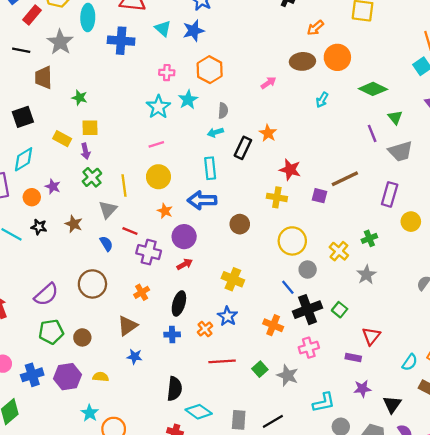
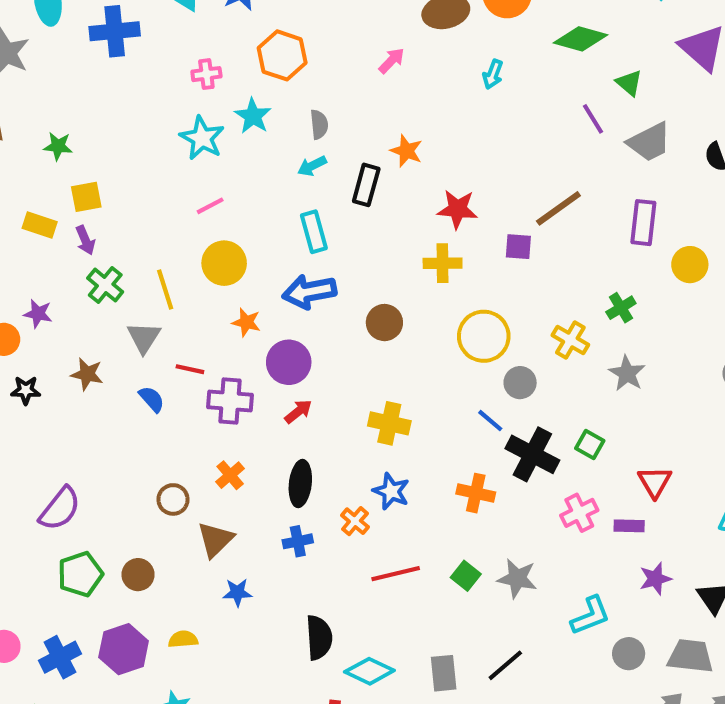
brown circle: (92, 284) -> (173, 499), moved, size x0.6
black cross: (307, 310) -> (532, 454), turned -32
pink cross: (309, 348) -> (579, 513), moved

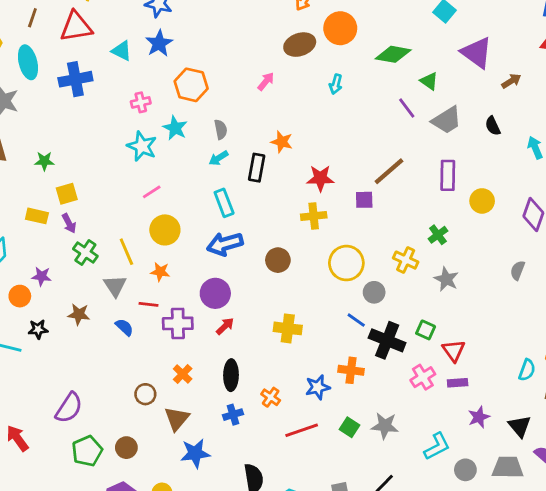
orange star: (246, 322) -> (160, 272), moved
red triangle: (655, 482) -> (454, 351), moved
blue star: (391, 491) -> (318, 387), moved, turned -30
blue star: (237, 592) -> (195, 453), size x1.5

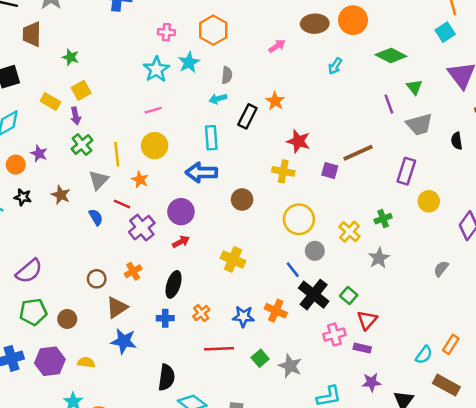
yellow square: (67, 194) -> (81, 90), turned -30
purple cross: (178, 323) -> (142, 228), turned 35

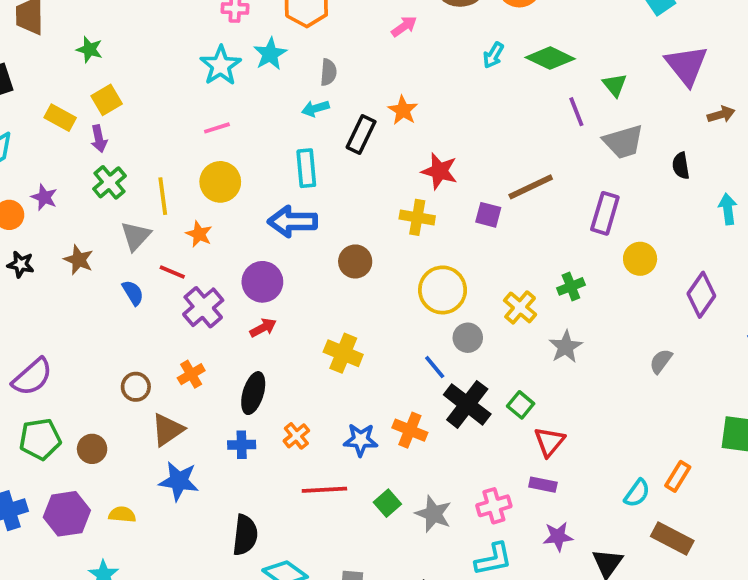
green diamond: (391, 55) -> (550, 58), moved
pink cross: (334, 335) -> (494, 506), moved

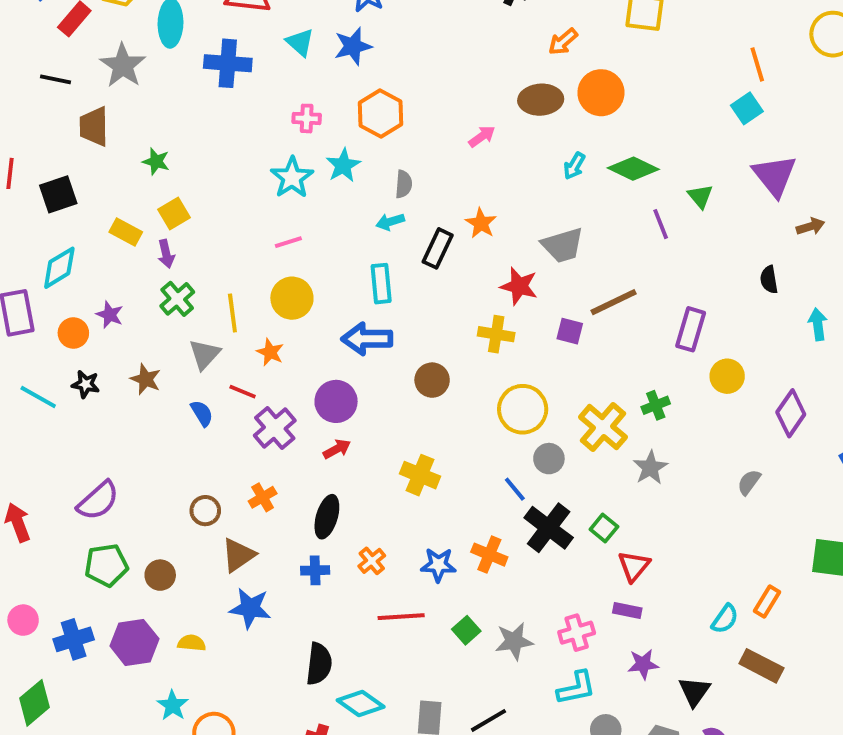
gray trapezoid: (623, 142) -> (563, 245), moved
yellow cross: (520, 307) -> (603, 427), size x1.4
gray star: (433, 514) -> (514, 641), turned -30

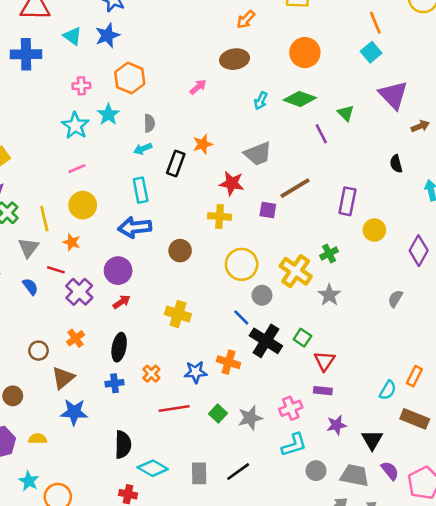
orange circle: (601, 93) -> (305, 53), moved
orange star: (481, 223) -> (203, 144), turned 30

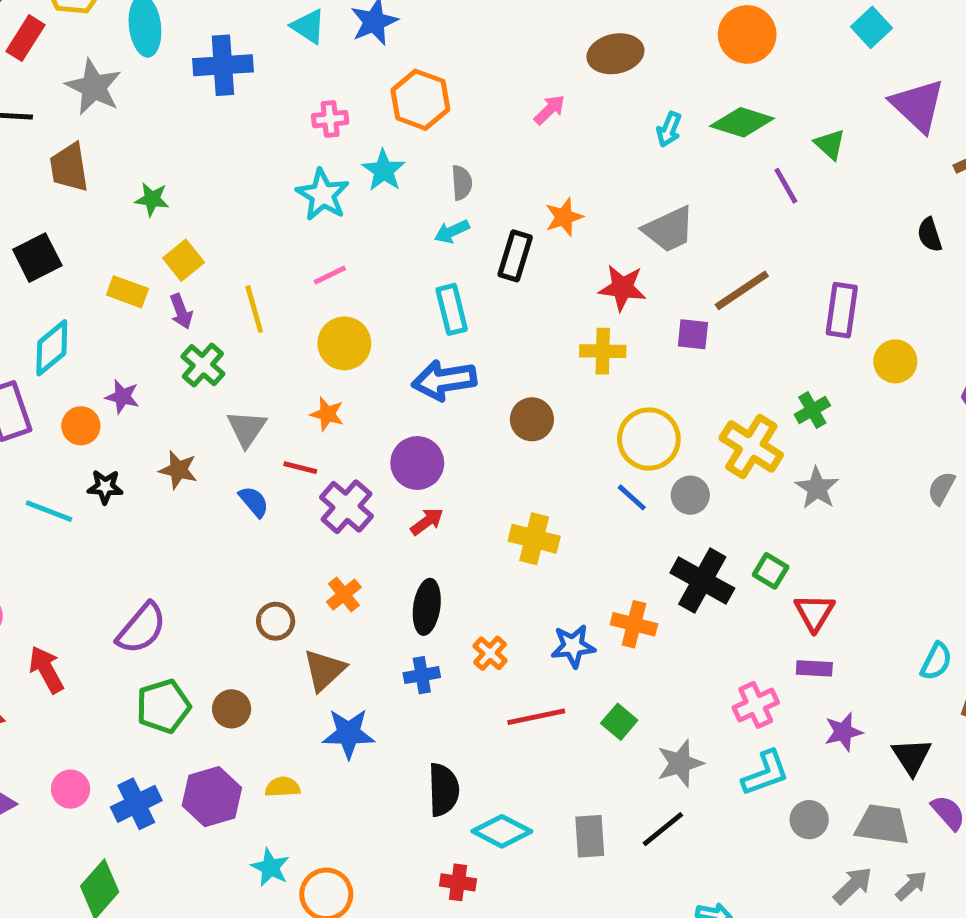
yellow line: (44, 219) -> (254, 309), moved
blue line: (241, 317) -> (632, 497), moved
gray star: (250, 418) -> (680, 763), moved

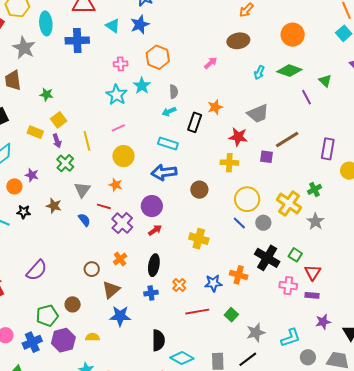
cyan rectangle: (452, 309) -> (168, 144), turned -60
pink cross: (756, 705) -> (288, 286), moved, turned 30
green pentagon: (163, 706) -> (47, 316), moved

